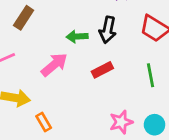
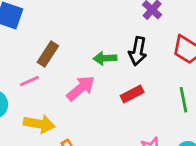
brown rectangle: (24, 18) -> (48, 54), moved

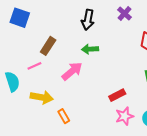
black arrow: (138, 51) -> (88, 20), moved
red rectangle: (132, 94) -> (117, 95), moved

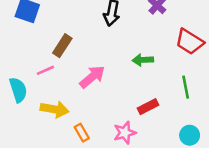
green arrow: (90, 49) -> (143, 60), moved
pink star: (124, 116) -> (125, 133), moved

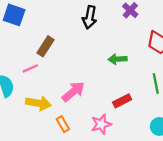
pink arrow: (92, 77) -> (73, 92), moved

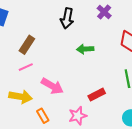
green arrow: (117, 59) -> (85, 49), moved
pink line: (30, 68) -> (26, 67), moved
pink arrow: (73, 92) -> (52, 86), turned 70

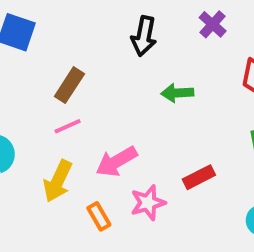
pink arrow: (52, 86) -> (117, 161), turned 120
yellow arrow: (21, 97) -> (58, 181), turned 105
pink star: (78, 116) -> (148, 203), moved

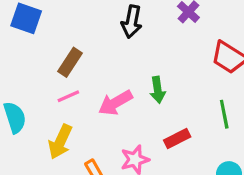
green arrow: (177, 93) -> (158, 90), moved, turned -95
pink arrow: (117, 161) -> (115, 103), moved

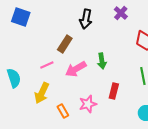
brown rectangle: (70, 62) -> (65, 44), moved
red rectangle: (177, 139) -> (114, 91), turned -49

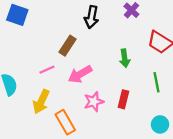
green arrow: (102, 61) -> (125, 58), moved
pink star: (88, 104) -> (94, 102), moved
orange rectangle: (63, 111) -> (65, 122), size x1.5

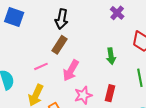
black arrow: (91, 17) -> (62, 19), moved
pink arrow: (80, 74) -> (71, 71), turned -30

